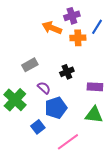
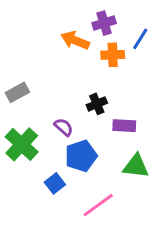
gray rectangle: (30, 65) -> (17, 92), moved
purple rectangle: (95, 87) -> (124, 126), moved

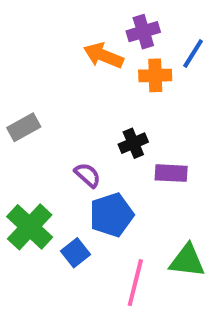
green cross: (22, 144) -> (30, 227), moved
green triangle: (136, 166) -> (187, 261), moved
pink line: (98, 205) -> (135, 283), turned -40

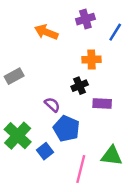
orange arrow: (103, 56) -> (46, 32), moved
orange cross: (155, 75) -> (91, 59), moved
blue pentagon: (111, 215) -> (66, 128), turned -30

